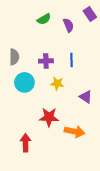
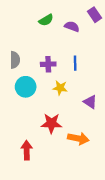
purple semicircle: (68, 25) -> (72, 27), turned -48

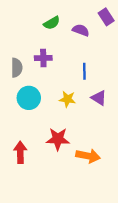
purple cross: (48, 64) -> (43, 58), moved
purple triangle: (90, 102) -> (99, 98), moved
red arrow: (27, 150) -> (20, 152), moved

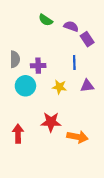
purple rectangle: (106, 17) -> (87, 39), moved
green semicircle: (52, 23) -> (46, 20), turned 64
purple cross: (43, 58) -> (38, 66), moved
purple triangle: (99, 98) -> (87, 86), turned -40

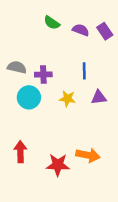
purple rectangle: (87, 39) -> (105, 31), moved
gray semicircle: (15, 59) -> (17, 67), turned -77
red star: (51, 122) -> (58, 165), moved

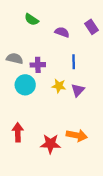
green semicircle: (52, 23) -> (31, 20), moved
purple semicircle: (81, 30) -> (62, 32), moved
purple triangle: (99, 97) -> (78, 90), moved, turned -40

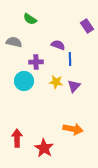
purple semicircle: (62, 32) -> (58, 45), moved
gray semicircle: (15, 59) -> (14, 42), moved
red arrow: (18, 132) -> (17, 138), moved
red star: (50, 144) -> (44, 148), moved, turned 30

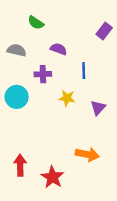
purple rectangle: (87, 26) -> (104, 31), turned 72
purple semicircle: (58, 45) -> (58, 49), moved
cyan circle: (24, 81) -> (17, 97), moved
purple triangle: (74, 86) -> (98, 108), moved

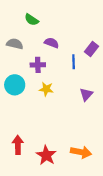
purple rectangle: (104, 31) -> (91, 49), moved
yellow star: (67, 98) -> (46, 89), moved
orange arrow: (87, 154) -> (81, 152), moved

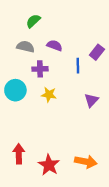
green semicircle: (32, 20) -> (33, 21), turned 104
gray semicircle: (15, 44) -> (25, 47), moved

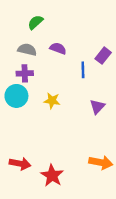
purple cross: (40, 69) -> (25, 73), moved
red arrow: (19, 154) -> (20, 164), turned 102
orange arrow: (86, 162) -> (101, 162), moved

